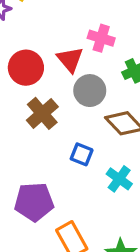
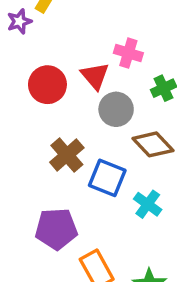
brown cross: (42, 113) -> (67, 155), moved
blue square: (82, 154) -> (107, 178), size x1.5

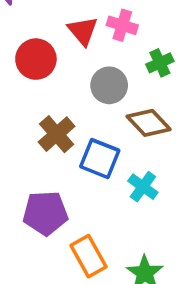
red triangle: (95, 76) -> (83, 31), moved

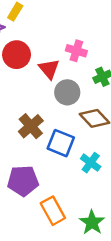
red triangle: (83, 31) -> (49, 69), moved
red circle: (36, 59) -> (17, 55), moved

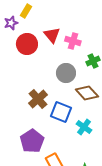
red triangle: (49, 69) -> (52, 35), moved
purple pentagon: (23, 181) -> (32, 141), turned -30

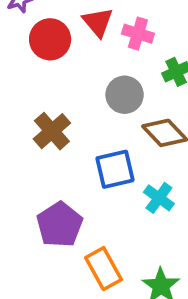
brown cross: (38, 99) -> (52, 131), moved
blue square: (61, 112) -> (115, 169), turned -35

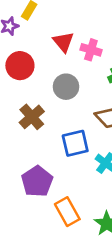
red circle: (50, 39) -> (20, 66), moved
gray circle: (125, 95) -> (66, 87), moved

